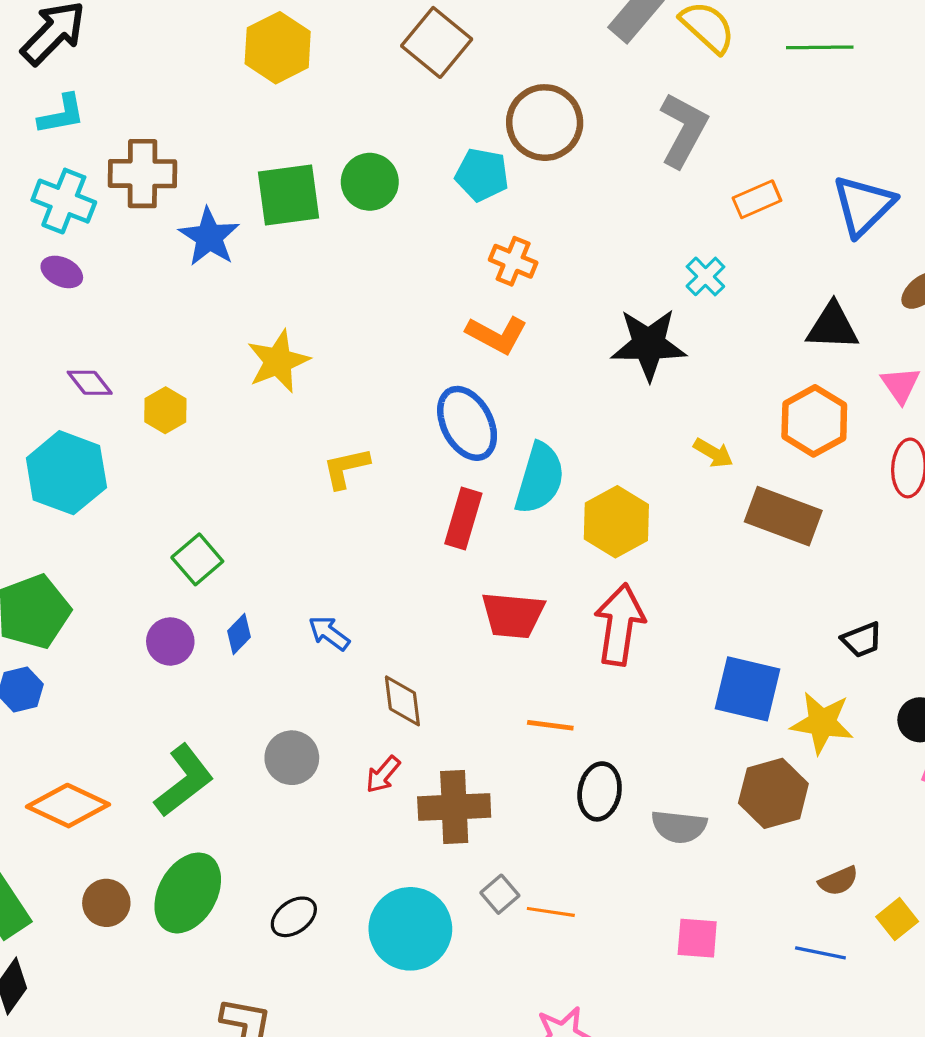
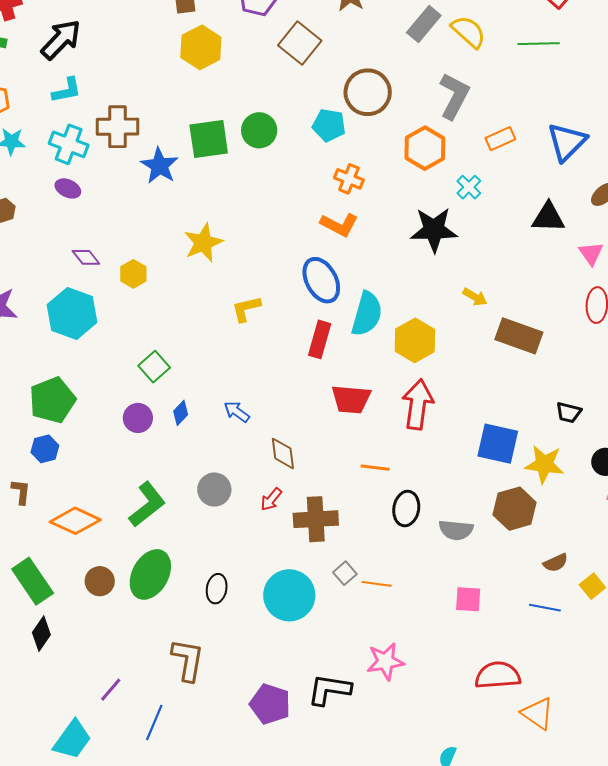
orange hexagon: (814, 421) -> (425, 148), moved
black trapezoid: (862, 640) -> (569, 412), turned 36
black ellipse: (294, 917) -> (217, 589), turned -44

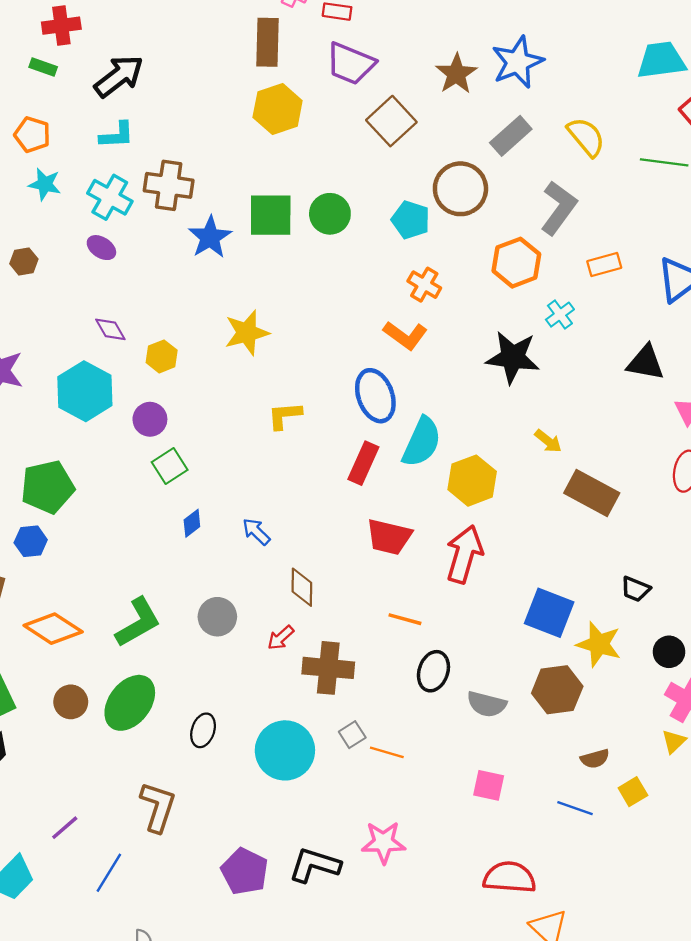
gray rectangle: (424, 24) -> (511, 136), moved
purple circle: (138, 418) -> (150, 419), moved

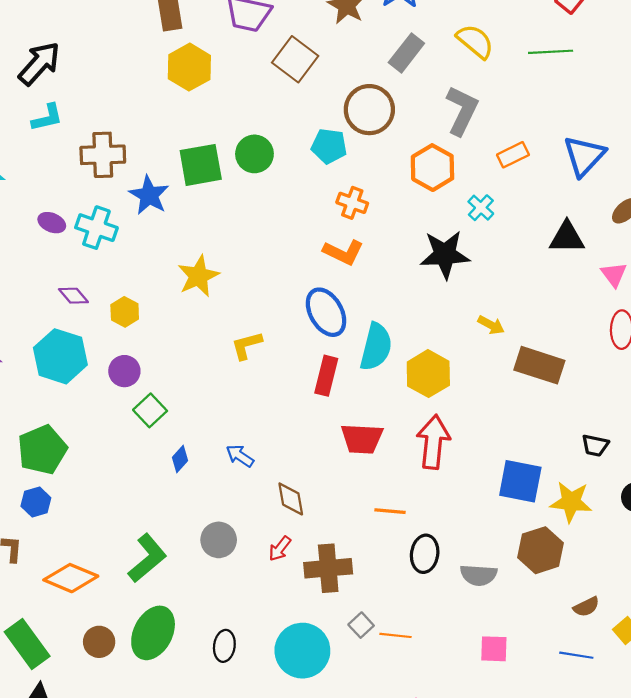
cyan cross: (110, 197) -> (96, 228), moved

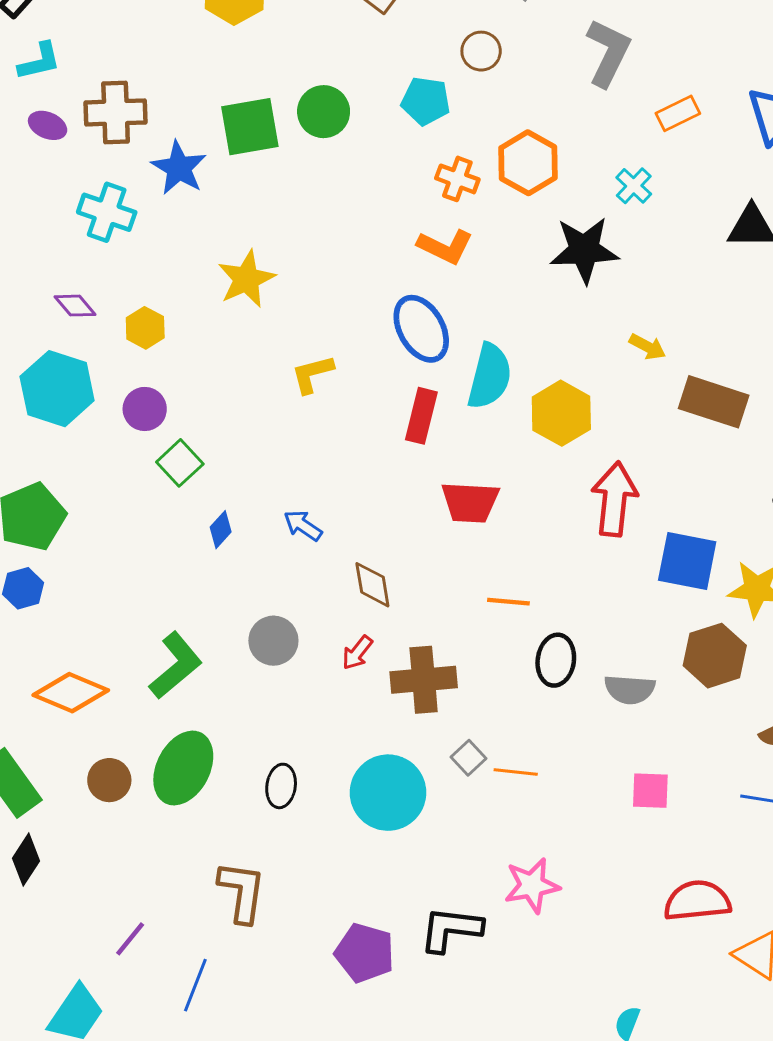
brown circle: (369, 110) -> (481, 51), size x0.6
orange hexagon: (432, 168) -> (528, 163), moved
purple ellipse: (52, 223) -> (48, 125), moved
red arrow: (433, 442) -> (614, 499), moved

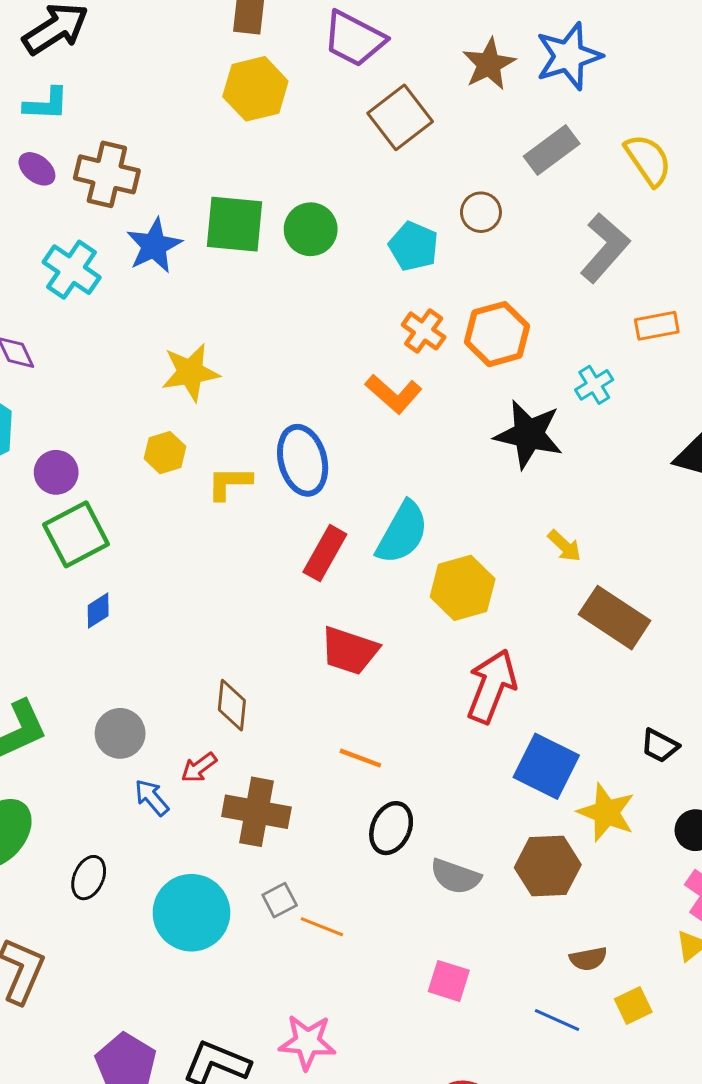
yellow hexagon: (145, 328) -> (165, 453), moved
blue ellipse: (421, 329) -> (303, 460), moved
green square: (180, 463) -> (76, 534), size x1.4
blue arrow: (303, 525) -> (152, 797), moved

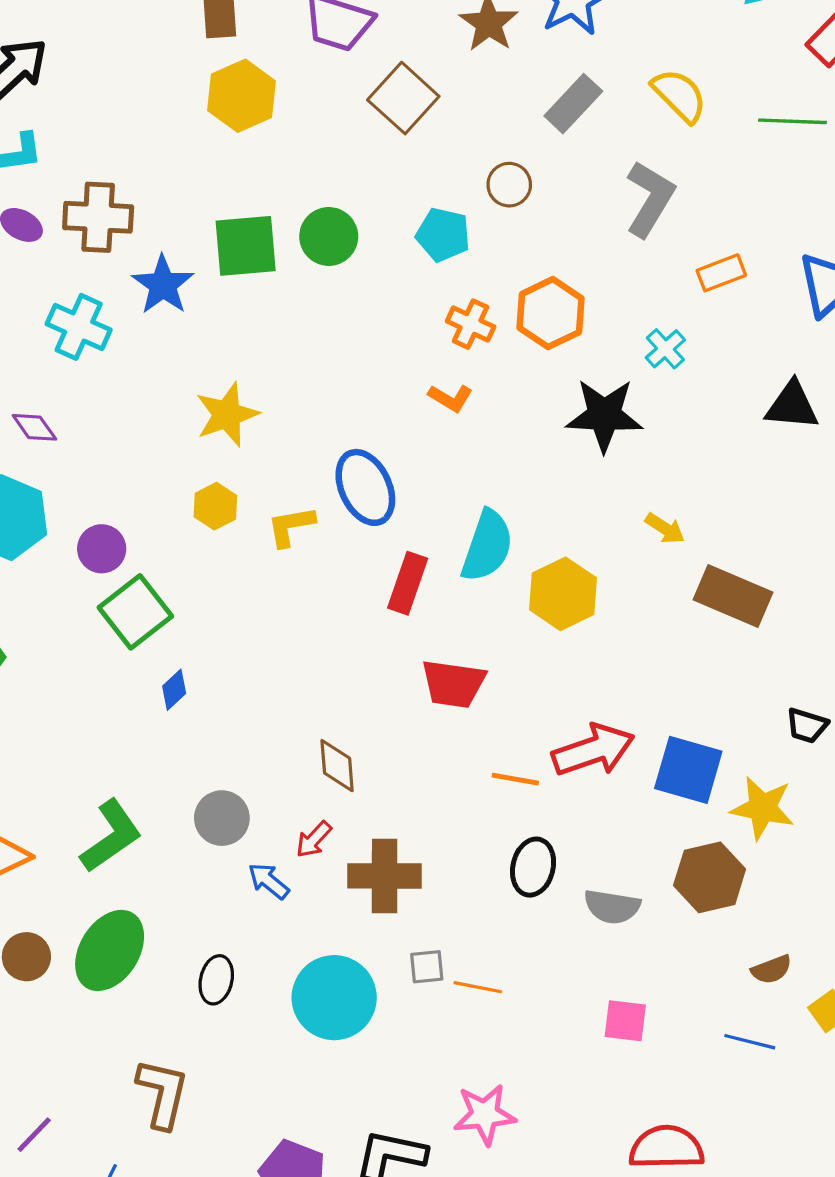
orange L-shape: (394, 394) -> (451, 398), size x0.7
red arrow: (492, 686) -> (593, 750), moved, turned 60
orange line: (360, 758) -> (515, 779), moved
gray square: (280, 900) -> (427, 967), turned 32

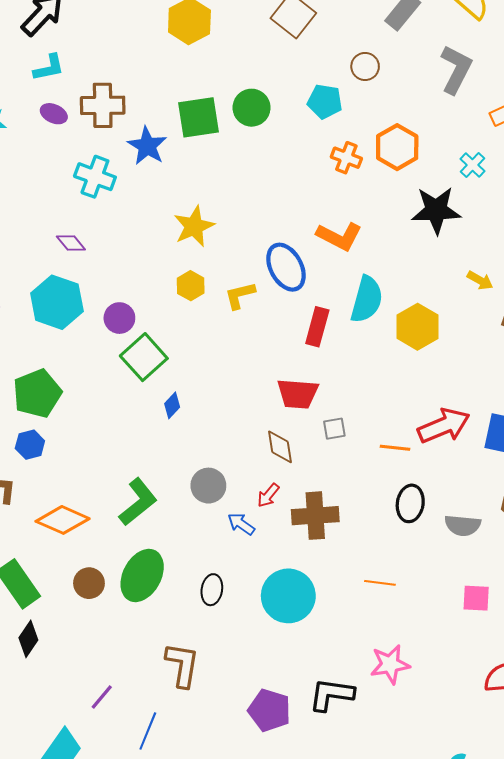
orange L-shape: (451, 398) -> (339, 236), moved, size x1.6
red trapezoid: (453, 684) -> (298, 394), moved
gray square: (427, 967) -> (334, 429), moved

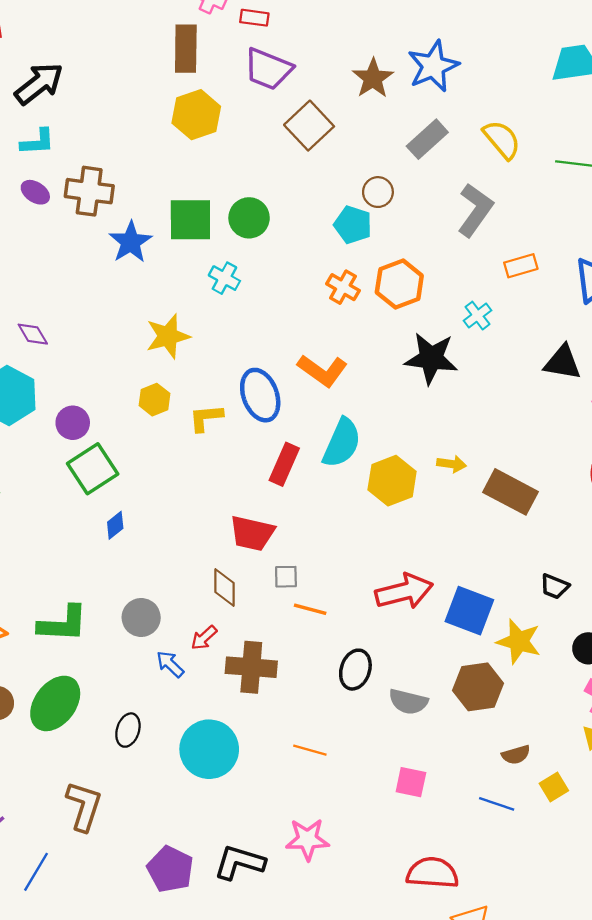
cyan pentagon: (325, 101) -> (353, 225), moved
cyan cross: (95, 177) -> (224, 278), moved, size x0.7
yellow arrow: (480, 280) -> (452, 464), moved, turned -30
orange line: (395, 448) -> (310, 609), moved
green L-shape: (138, 502) -> (63, 624), turned 33

